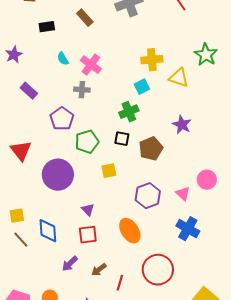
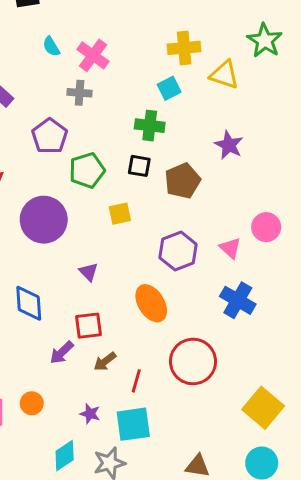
green cross: (129, 112) -> (150, 126), turned 30
red square: (88, 235) -> (88, 326), moved

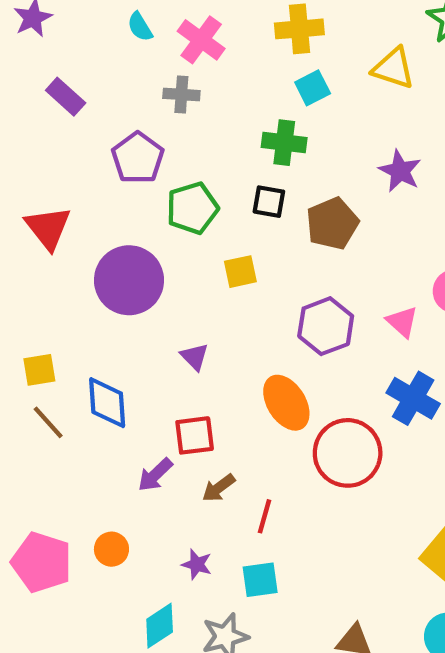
yellow cross: (184, 48) -> (299, 29), moved
red circle: (193, 361) -> (348, 453), moved
cyan square: (133, 424) -> (260, 580), size x0.7

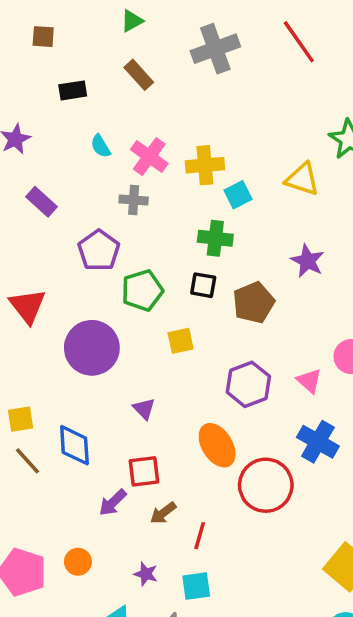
yellow cross: (299, 29) -> (205, 165), moved

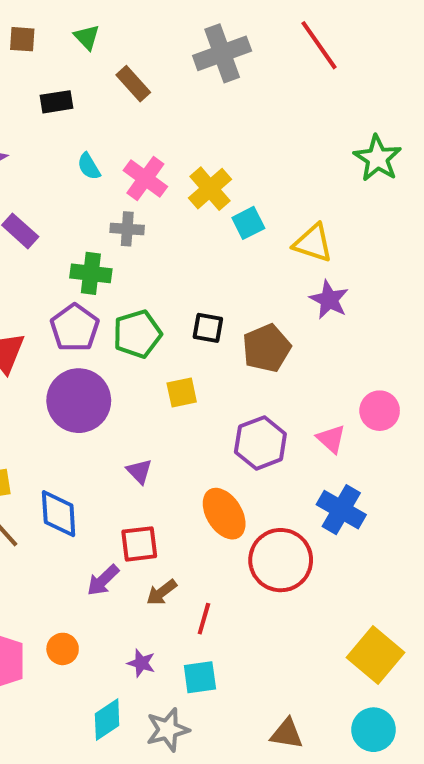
green triangle: (132, 21) -> (87, 37), moved, turned -45
yellow cross: (205, 165) -> (210, 189), turned -36
yellow triangle: (302, 179) -> (313, 243), moved
green cross: (215, 238) -> (91, 273), moved
purple pentagon: (99, 250) -> (75, 328), moved

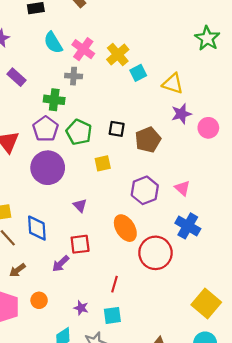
cyan semicircle: (89, 166) -> (53, 43), size x1.5
purple star: (329, 300) -> (181, 114), turned 30
green pentagon: (137, 334) -> (79, 132), turned -30
pink circle: (380, 411) -> (208, 128), moved
brown arrow: (162, 592) -> (17, 270), moved

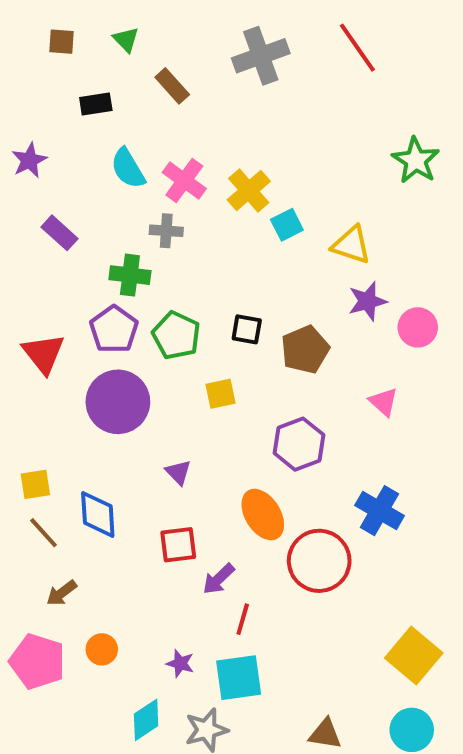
pink triangle: (182, 188) -> (384, 402), moved
purple arrow: (61, 264) -> (219, 579), moved
cyan square: (112, 315) -> (239, 678), size x1.4

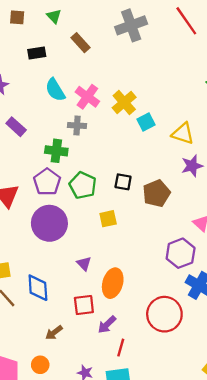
purple hexagon: (299, 444) -> (181, 253), moved
orange ellipse: (263, 515) -> (113, 283), moved, turned 48
brown arrow: (62, 593) -> (54, 333), moved

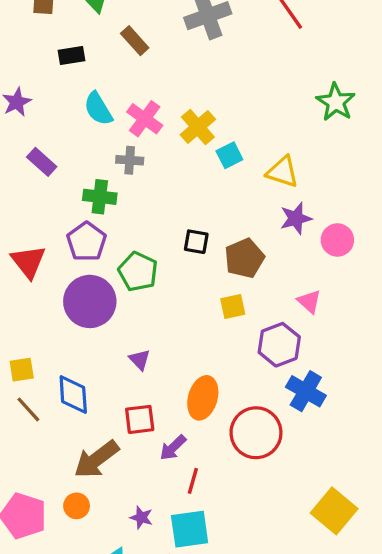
green pentagon: (83, 185) -> (138, 272), moved
yellow square: (108, 219) -> (233, 306), moved
orange ellipse: (113, 283) -> (203, 398), moved
brown arrow: (54, 333) -> (96, 459), size x1.8

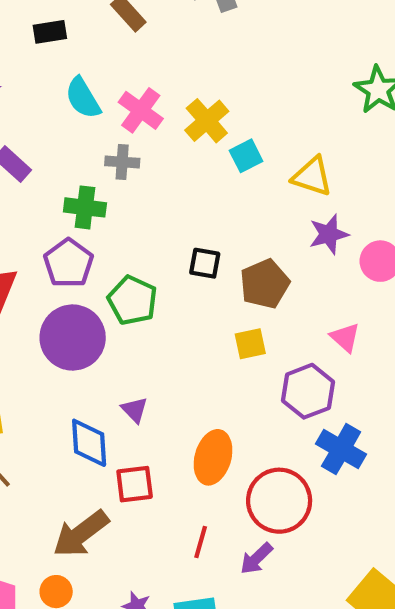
blue diamond: (73, 395) -> (89, 443), moved
purple arrow: (173, 448) -> (256, 558), moved
red line: (193, 481) -> (201, 542), moved

